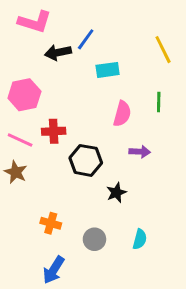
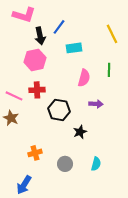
black arrow: (58, 52) -> (40, 36), turned -90
pink hexagon: (24, 95) -> (35, 60), moved
orange cross: (51, 223) -> (35, 153), turned -32
blue arrow: (54, 270) -> (24, 185), moved

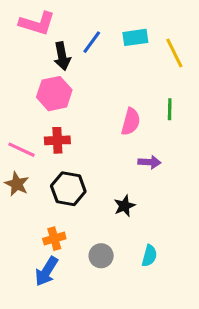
cyan rectangle: (74, 48) -> (135, 37), moved
black hexagon: (59, 110) -> (68, 189), moved
blue arrow: (24, 185) -> (46, 271), moved

